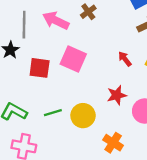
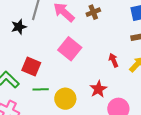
red square: (40, 68) -> (31, 66), moved
red star: (117, 95) -> (98, 89), turned -30

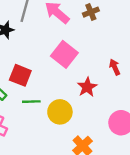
red star: (98, 89) -> (87, 87), moved

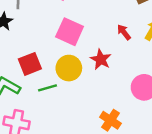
red square: (20, 75) -> (30, 64), turned -30
yellow circle: (60, 112) -> (69, 68), moved

